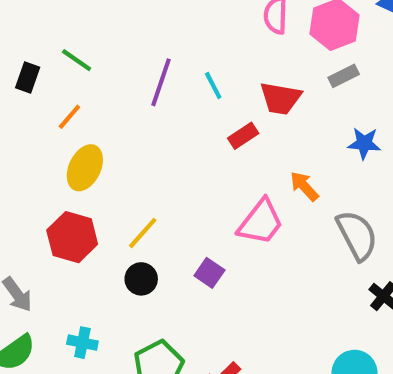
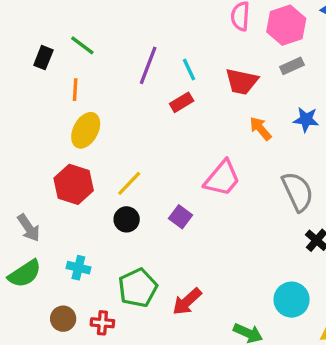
orange line: (69, 117) -> (75, 90), turned -40
red rectangle: (243, 136) -> (182, 102), moved
orange arrow: (304, 186) -> (260, 129), moved

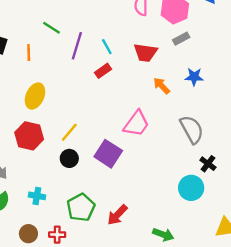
green line: (82, 45) -> (51, 28), moved
orange line: (75, 90) -> (29, 53), moved
purple square: (180, 217) -> (108, 154), size x1.6
cyan circle: (292, 300) -> (191, 188), moved

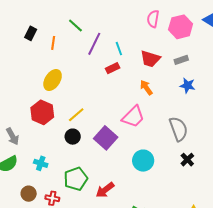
gray rectangle: (181, 39) -> (181, 60), moved
orange arrow: (162, 86) -> (146, 88), moved
cyan circle: (191, 188) -> (143, 161), moved

